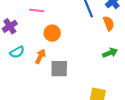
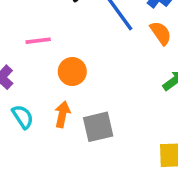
cyan semicircle: (17, 52) -> (23, 117), turned -80

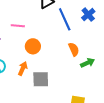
orange semicircle: (161, 33) -> (74, 49), moved

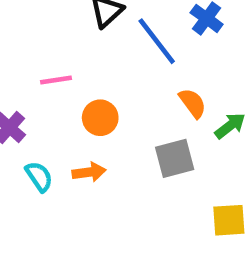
orange arrow: (23, 68) -> (89, 172), turned 72
gray square: (41, 79) -> (175, 158), moved

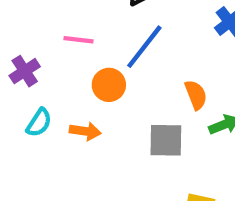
blue line: (157, 41) -> (144, 47), moved, turned 60
cyan semicircle: (39, 176) -> (39, 123), turned 52

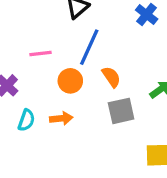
orange semicircle: (196, 95) -> (111, 77), moved

